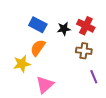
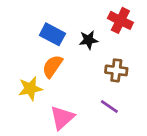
red cross: (86, 26) -> (120, 20), moved
purple line: (94, 77) -> (109, 107), moved, turned -32

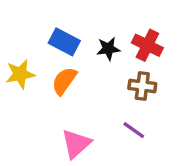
red cross: (120, 20) -> (147, 45), moved
yellow star: (30, 88) -> (20, 74), moved

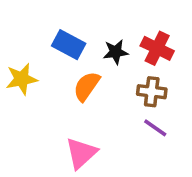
orange semicircle: (64, 81) -> (87, 86), moved
purple line: (134, 130) -> (155, 128), moved

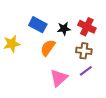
purple line: (155, 128) -> (86, 71), turned -72
pink triangle: (81, 153) -> (59, 78), moved

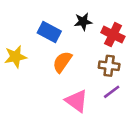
black star: (64, 29) -> (83, 22), moved
pink triangle: (59, 78) -> (77, 101), turned -42

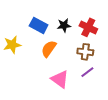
black star: (83, 22) -> (64, 25), moved

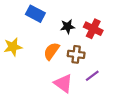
blue rectangle: (39, 25) -> (35, 14), moved
brown cross: (85, 52) -> (76, 54), moved

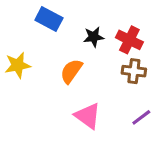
brown cross: (76, 54) -> (134, 71), moved
purple line: (92, 76) -> (141, 117), moved

